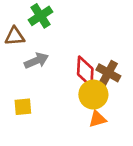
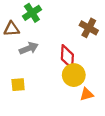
brown cross: (108, 73) -> (89, 28), moved
orange triangle: (97, 119) -> (87, 94), moved

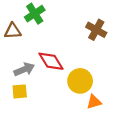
gray arrow: (29, 48) -> (24, 69), moved
red diamond: (67, 57) -> (51, 61), moved, turned -35

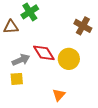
yellow circle: (80, 81) -> (69, 59), moved
orange triangle: (94, 102) -> (59, 95), moved, turned -32

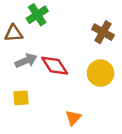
yellow circle: (69, 59) -> (100, 73), moved
gray arrow: (21, 60) -> (26, 61), moved

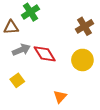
brown cross: (103, 32) -> (84, 26), turned 30
yellow square: (21, 98) -> (17, 80), turned -32

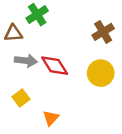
gray arrow: (21, 50) -> (26, 61), turned 30
orange triangle: (60, 97) -> (51, 118), moved

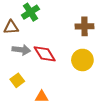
brown cross: (103, 32) -> (84, 26), turned 30
orange triangle: (51, 118) -> (42, 97), turned 48

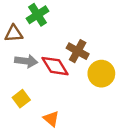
brown cross: (84, 26) -> (78, 51), moved, turned 30
orange triangle: (42, 97) -> (51, 119), turned 40

